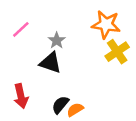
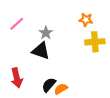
orange star: (106, 24) -> (86, 20), size x0.6
yellow cross: (117, 52) -> (95, 42), turned 30

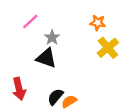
pink line: (17, 24) -> (30, 22), moved
yellow cross: (95, 42) -> (108, 48), turned -36

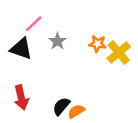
orange star: (98, 23) -> (98, 44), moved
black triangle: (46, 58) -> (21, 49), moved

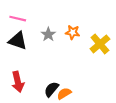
pink line: (34, 24) -> (18, 19), moved, turned 56
orange star: (98, 44) -> (73, 32), moved

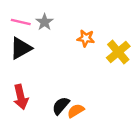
gray star: (48, 34) -> (45, 22), moved
black triangle: (18, 41) -> (21, 48), turned -48

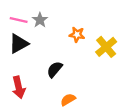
black semicircle: (61, 106) -> (55, 69), moved

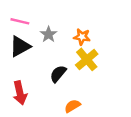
gray star: (40, 20) -> (49, 34), moved
yellow cross: (106, 47) -> (87, 59), moved

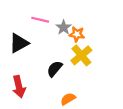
pink line: (20, 21) -> (40, 20), moved
gray star: (49, 34) -> (64, 27), moved

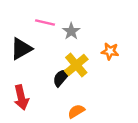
orange star: (77, 34) -> (110, 51), moved
yellow cross: (81, 55) -> (76, 65), moved

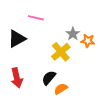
gray star: (71, 31) -> (73, 34), moved
black semicircle: (61, 78) -> (49, 78), moved

